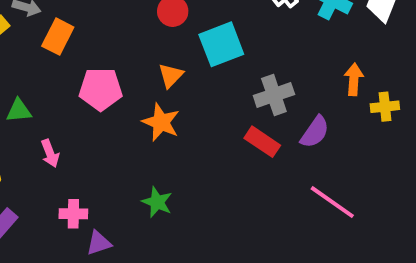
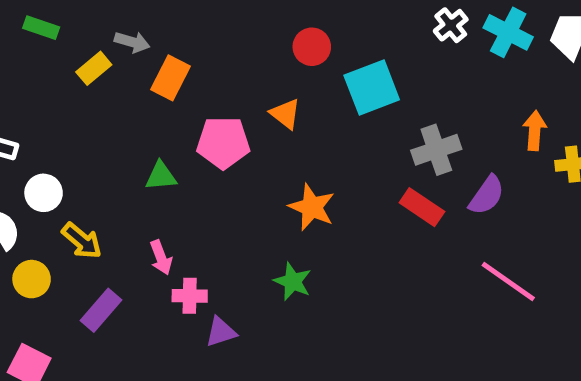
orange triangle: (171, 76) -> (285, 114), moved, turned -36
green triangle: (19, 111) -> (161, 176), moved
orange star: (161, 122) -> (312, 207), moved
pink arrow: (50, 153) -> (161, 258), moved

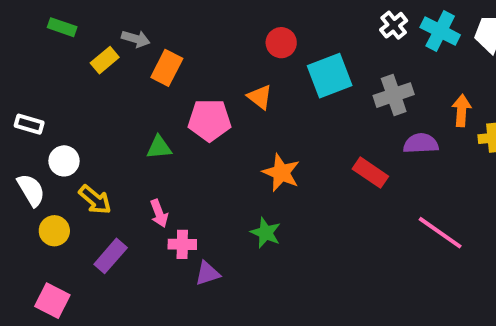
gray cross: (436, 150) -> (394, 95), moved
purple semicircle: (487, 195) -> (421, 143), moved, turned -128

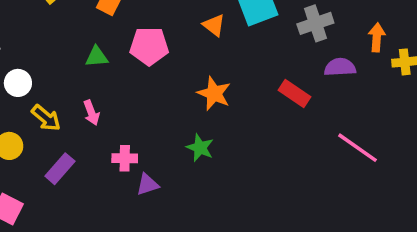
orange triangle: (260, 97) -> (214, 25), moved
green triangle: (159, 147) -> (97, 57), moved
pink arrow: (159, 213) -> (91, 113), moved

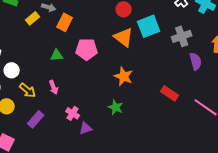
orange triangle: (214, 25) -> (124, 37), size x1.5
purple semicircle: (340, 67) -> (196, 61), turned 78
red rectangle: (294, 93) -> (170, 93), moved
pink cross: (125, 158) -> (73, 113), turned 32

